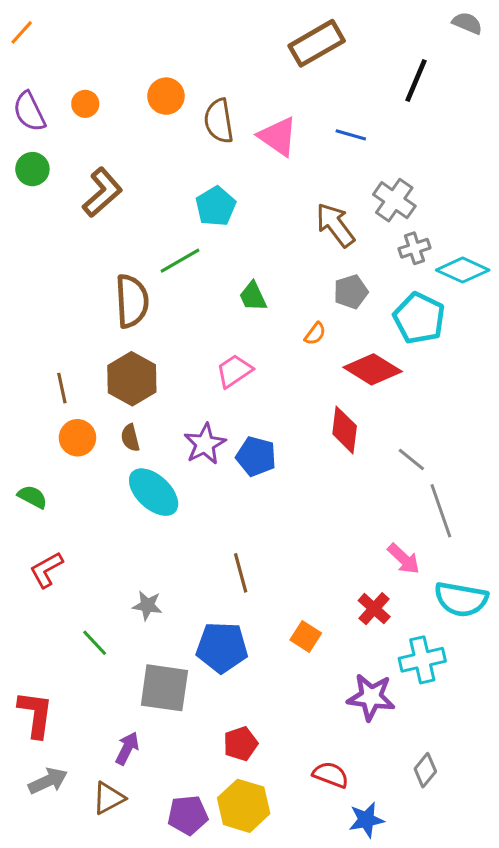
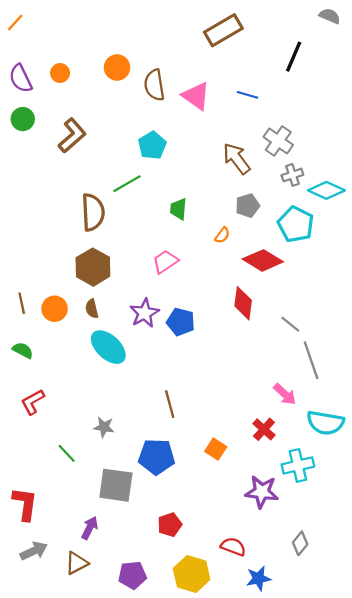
green trapezoid: (253, 296) -> (178, 209), turned 30
brown line: (62, 388) -> (22, 303), moved
yellow hexagon: (244, 806) -> (192, 574), moved

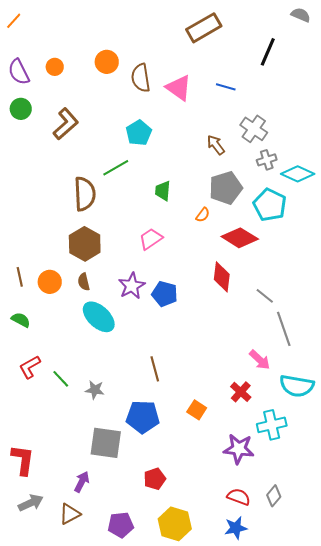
brown arrow: (237, 159) -> (216, 145), size x0.7
gray pentagon: (248, 206) -> (226, 188), size x1.5
green line: (67, 453) -> (61, 379), moved
red semicircle: (233, 547) -> (239, 497), moved

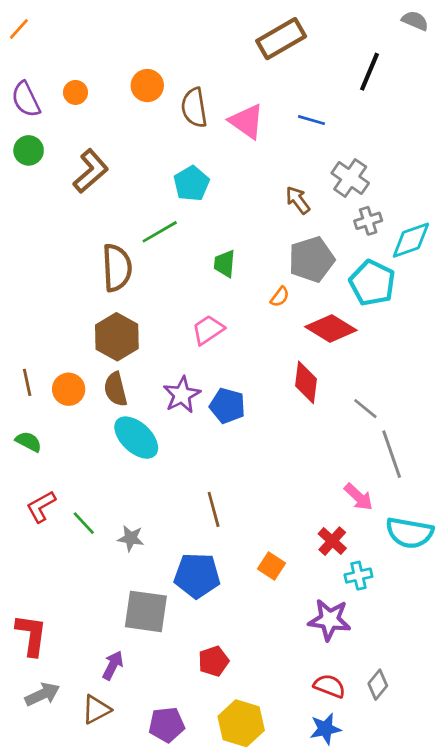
cyan diamond: (298, 174) -> (411, 240), turned -44
brown semicircle: (84, 282) -> (116, 389), size x1.4
cyan cross: (272, 425) -> (358, 576), moved, size x0.7

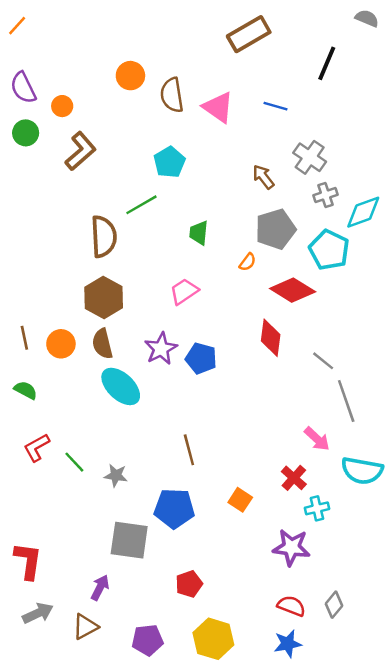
orange circle: (75, 92) -> (62, 106), moved

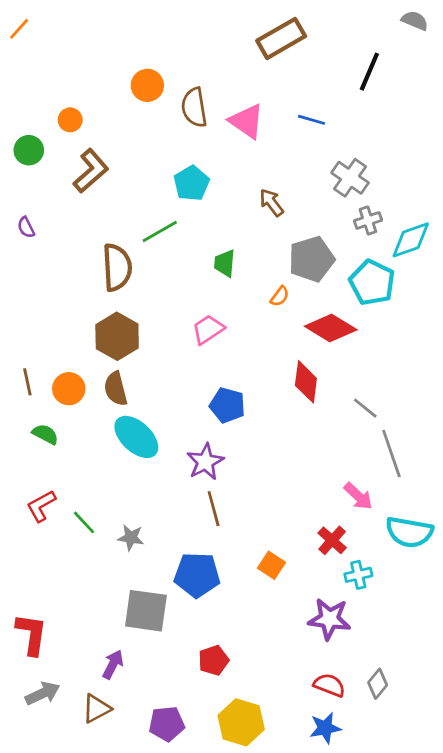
purple semicircle: (23, 88) -> (26, 227), moved, size x0.6
brown arrow: (263, 177) -> (271, 203), moved
purple star: (161, 349) -> (205, 462), moved
green semicircle: (26, 390) -> (45, 434), moved

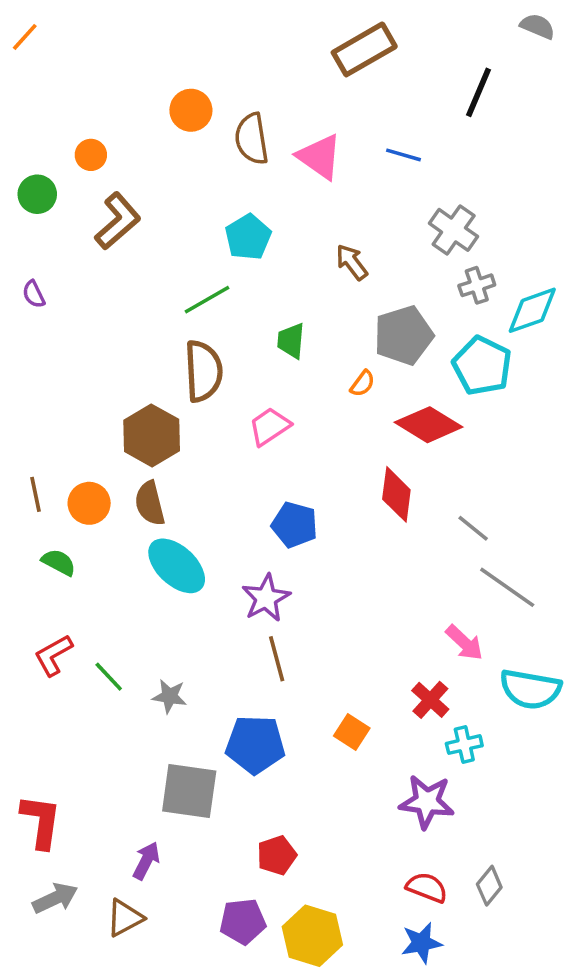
brown semicircle: (117, 267) -> (203, 371), moved
gray line: (391, 454) -> (507, 587), turned -36
purple pentagon: (167, 724) -> (243, 921), moved

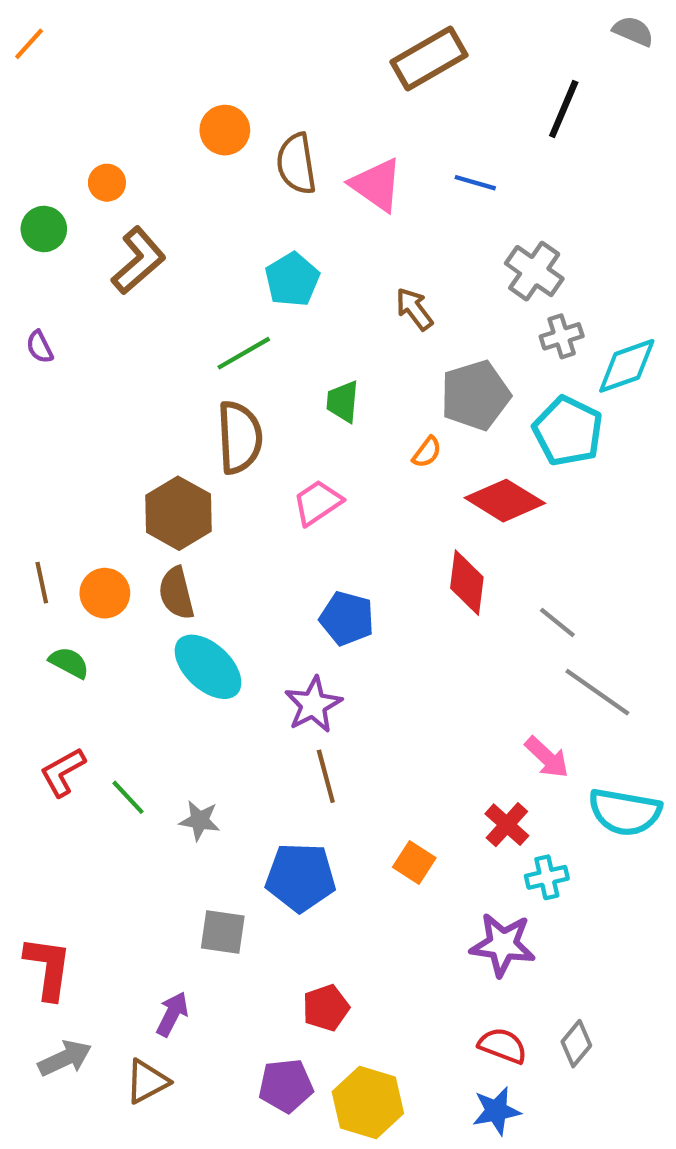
gray square: (189, 791) -> (223, 932), size x0.7

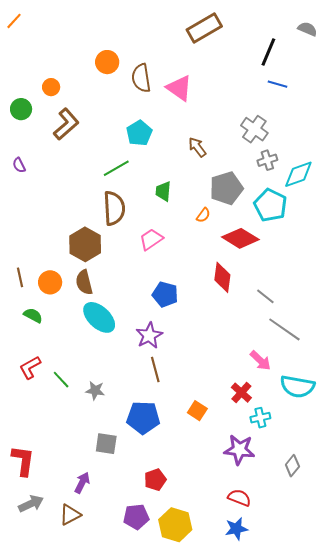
gray semicircle: (633, 31) -> (307, 29), moved
blue line: (475, 183) -> (277, 84), moved
gray diamond: (576, 1044) -> (292, 466), moved

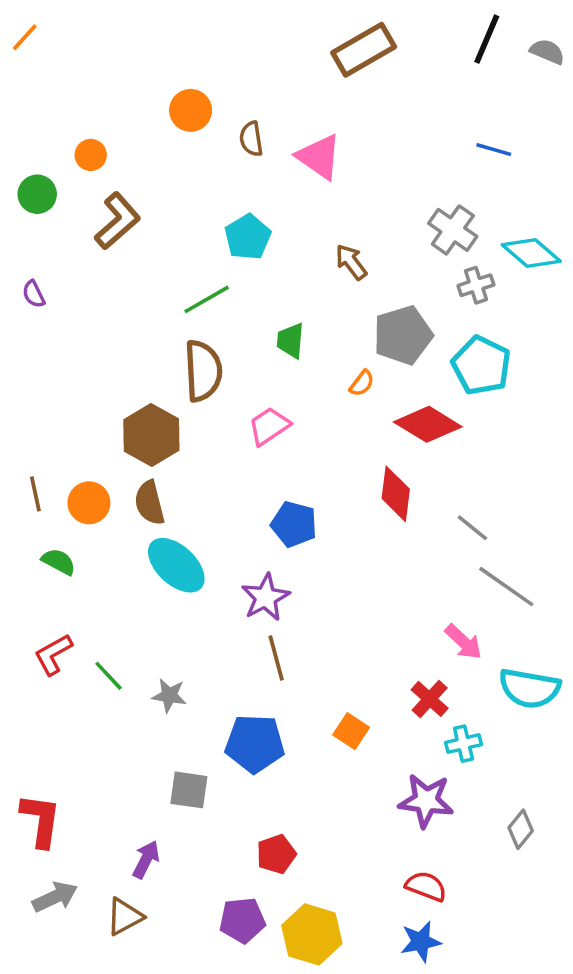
black line: (268, 52) -> (487, 39), moved
brown semicircle: (141, 78) -> (251, 139), size x0.7
cyan diamond: (298, 174) -> (531, 253), moved, turned 60

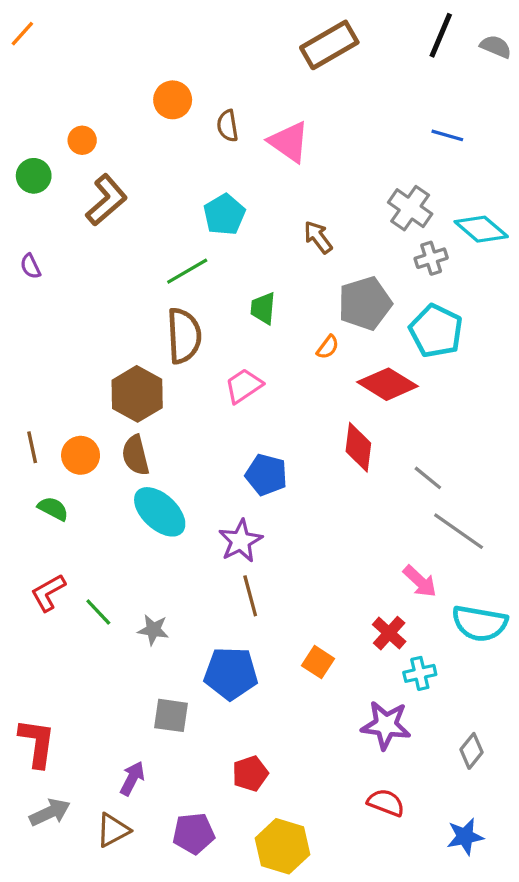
purple pentagon: (242, 920) -> (194, 833), moved
blue star: (421, 942) -> (465, 837), moved

